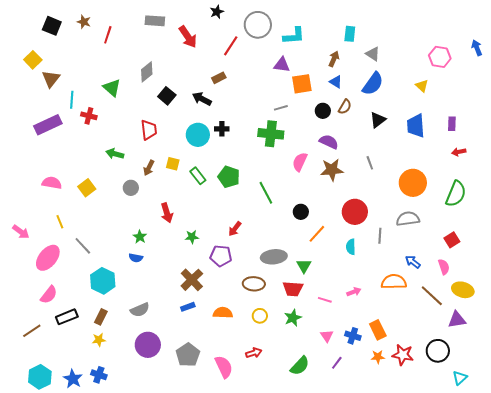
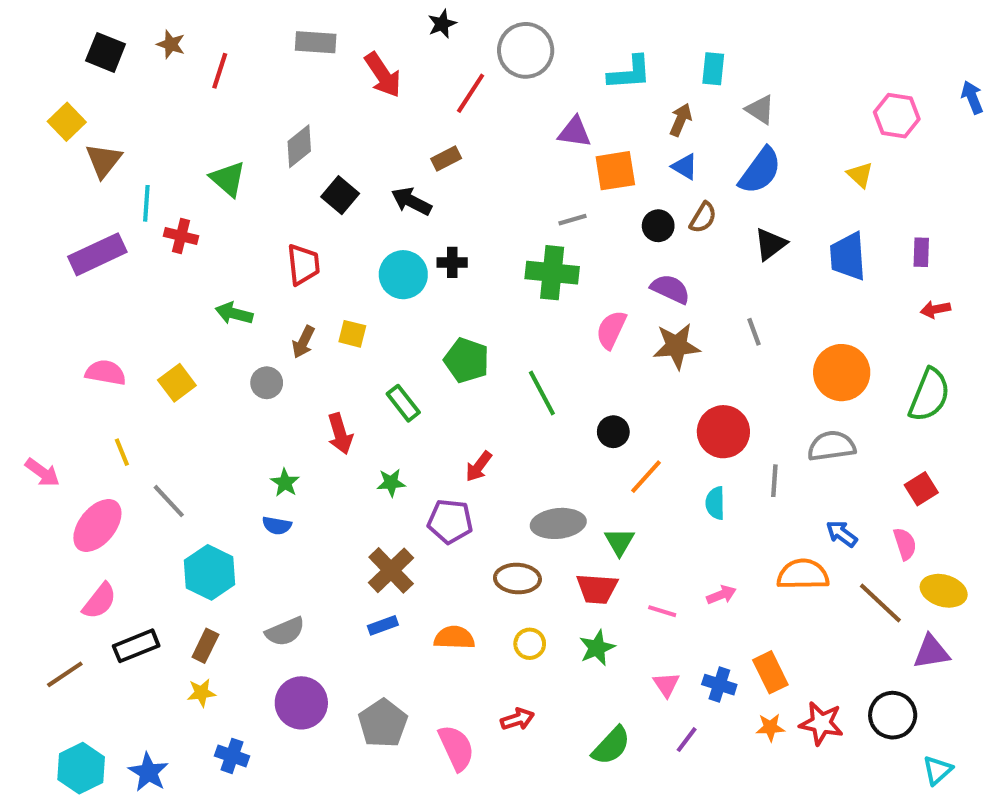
cyan L-shape: (294, 36) -> (630, 73), moved
green rectangle: (198, 176) -> (403, 403), moved
blue cross: (99, 375) -> (232, 756), moved

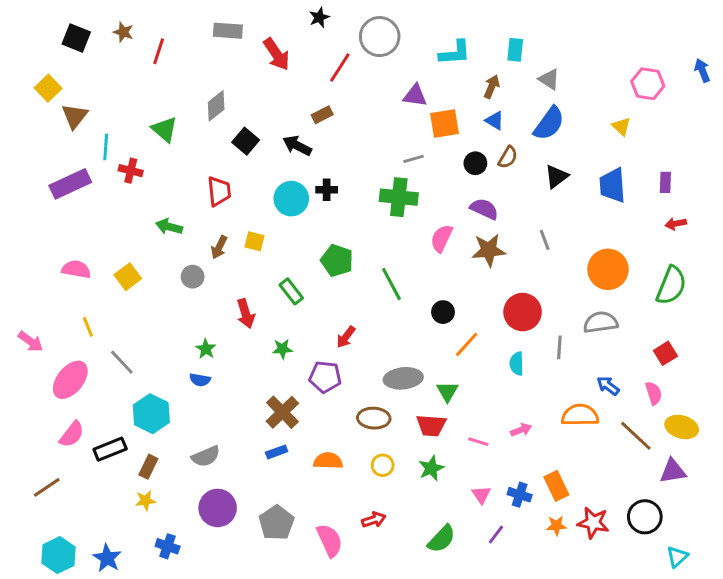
black rectangle: (136, 646) -> (110, 449), moved

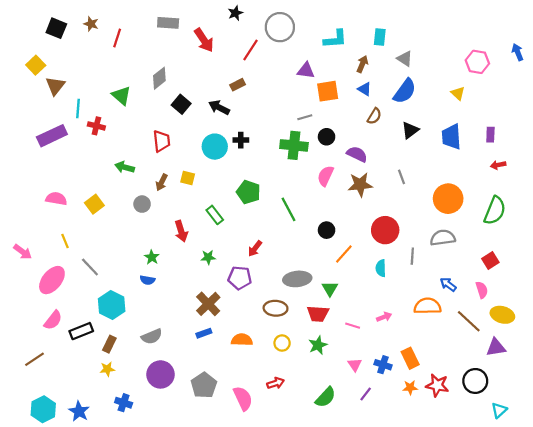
black circle: (475, 163) -> (327, 137), moved

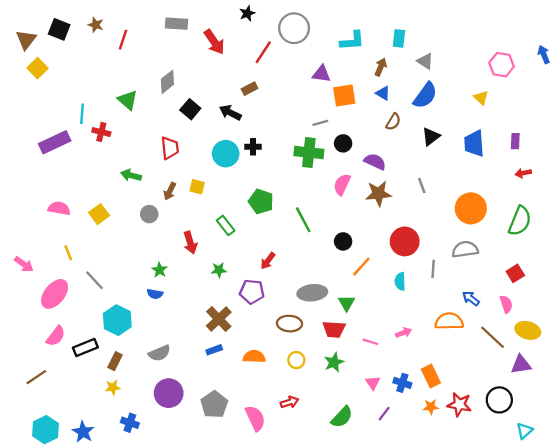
brown triangle: (55, 86) -> (26, 40), moved

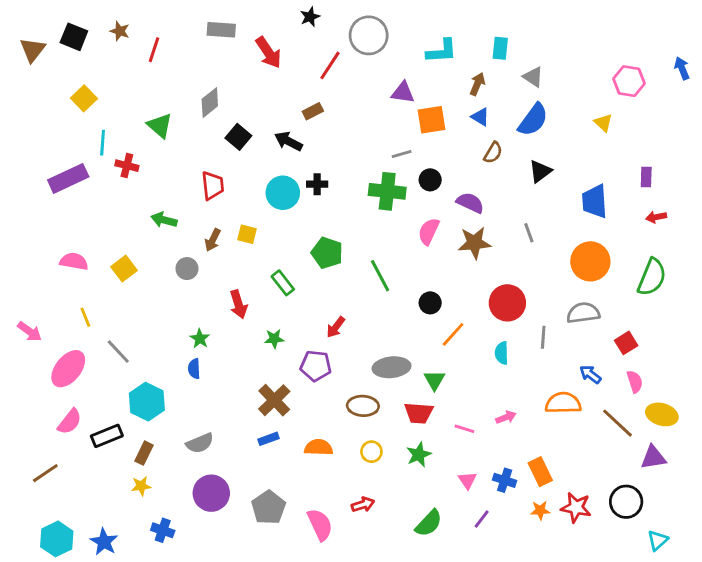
yellow square: (37, 68) -> (84, 98), moved
blue trapezoid: (474, 143) -> (595, 201), moved
red square: (515, 273) -> (626, 343), moved
blue semicircle: (155, 294) -> (194, 369), turned 77

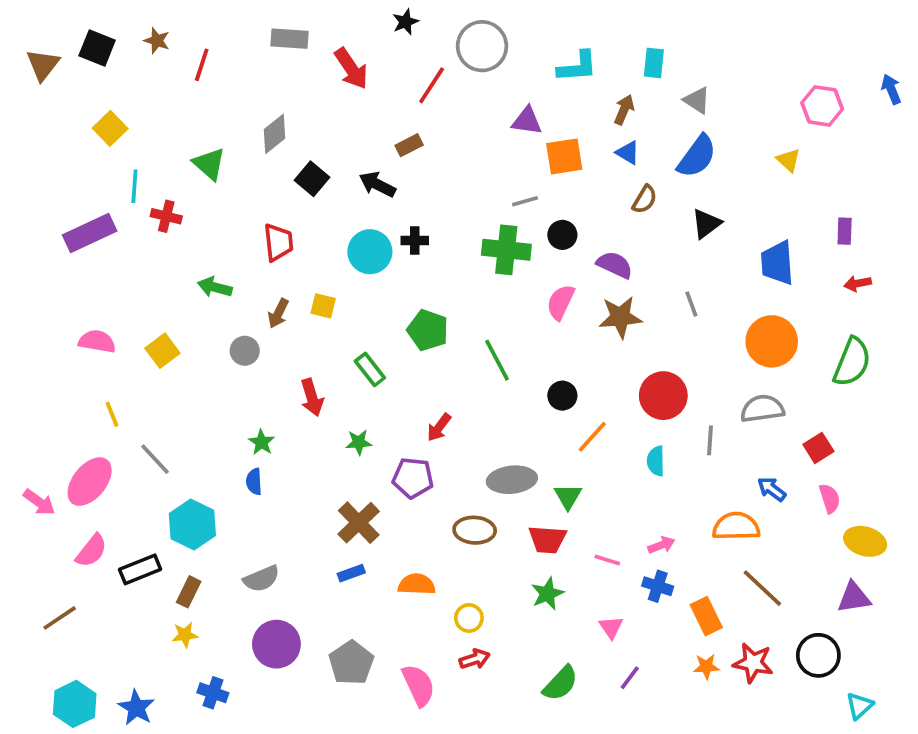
pink arrow: (30, 331) -> (39, 502), moved
brown line: (618, 423) -> (762, 588), moved
yellow circle: (371, 452) -> (469, 618), moved
blue cross: (505, 480) -> (658, 586), moved

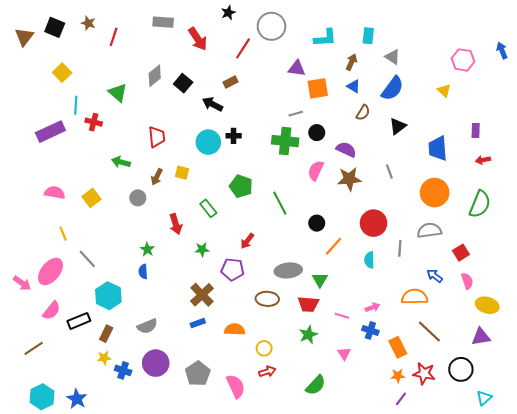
black square: (312, 179) -> (183, 83), moved
purple line: (630, 678) -> (401, 399), moved
blue cross: (213, 693) -> (123, 370), moved

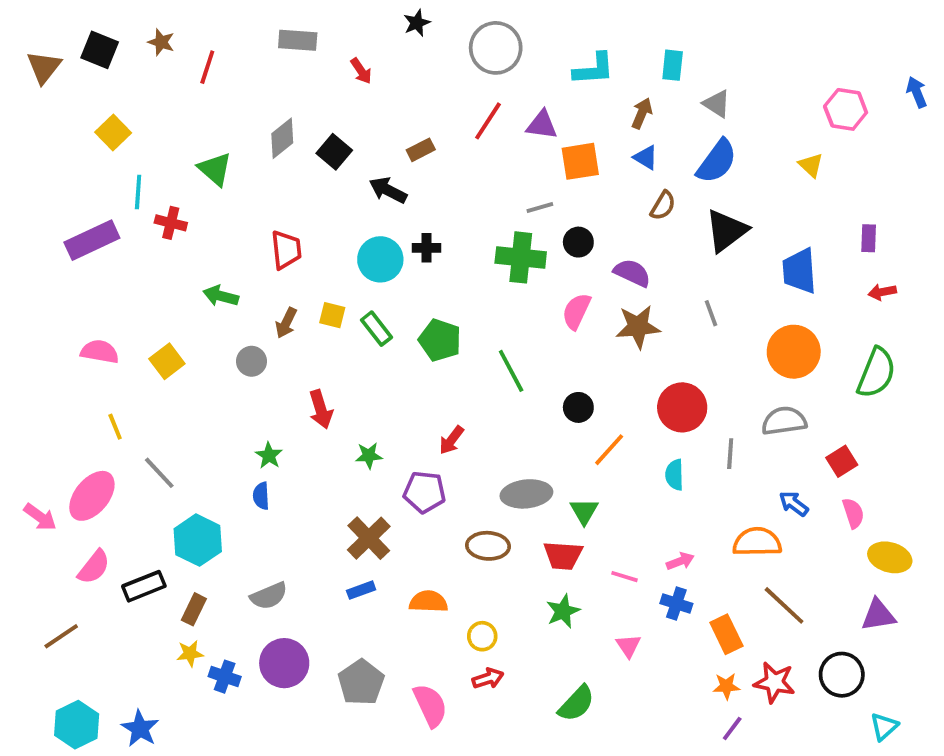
red arrow: (198, 39) -> (361, 71), size x0.6
red line: (243, 48) -> (488, 121), moved
black triangle: (398, 126) -> (726, 231), size x1.4
green rectangle: (208, 208) -> (376, 329), moved

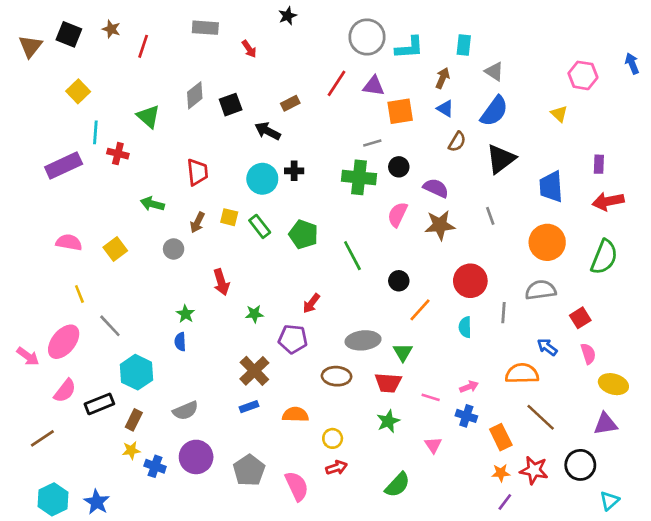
gray circle: (496, 48) -> (367, 37), moved
black square: (334, 152) -> (231, 105), turned 30
red arrow: (882, 292) -> (608, 201), size x1.6

